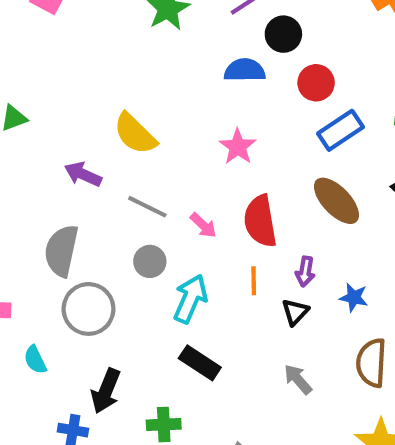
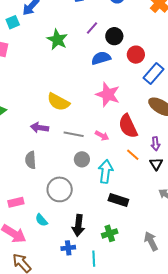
pink star: (238, 147) -> (108, 94), size x1.4
gray semicircle: (61, 251) -> (31, 160), moved, size x0.7
orange line: (254, 281) -> (133, 155), turned -32

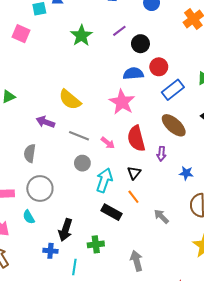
blue semicircle: (101, 58) -> (133, 74), moved
purple arrow: (156, 144) -> (161, 154), moved
orange line: (133, 155) -> (133, 197), moved
black triangle: (156, 164) -> (134, 173), moved
gray circle: (60, 189) -> (40, 188), moved

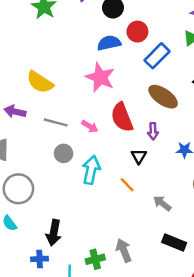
black triangle: (134, 173) -> (139, 156), moved
black rectangle: (112, 212) -> (174, 242), moved
green cross: (96, 244) -> (95, 259), moved
gray arrow: (136, 261) -> (124, 250), moved

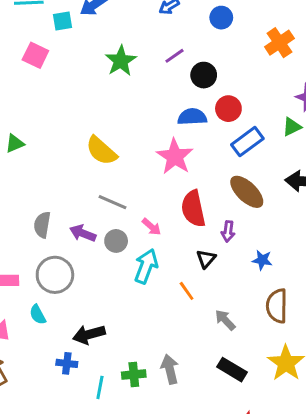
purple arrow: (15, 111) -> (83, 233), moved
pink arrow: (90, 126) -> (152, 227), moved
black arrow: (54, 233) -> (89, 335), turned 55

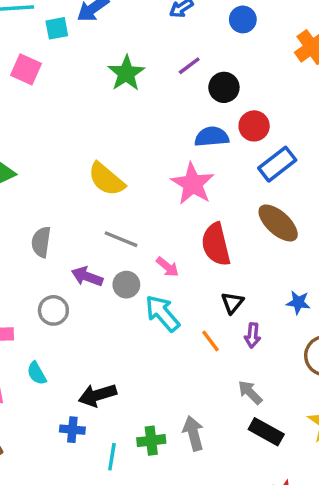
gray semicircle: (42, 225) -> (41, 242), moved
purple arrow: (228, 231) -> (253, 335), moved
cyan arrow: (146, 266) -> (162, 313), turned -60
gray circle: (55, 275) -> (53, 310), moved, size x0.7
gray arrow: (225, 320) -> (250, 392), moved

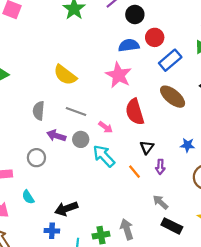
gray semicircle: (41, 242) -> (39, 111), moved

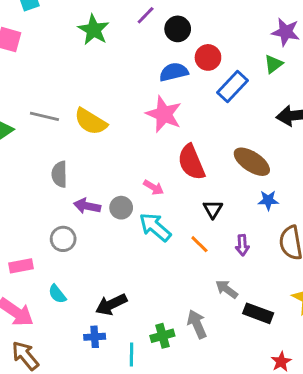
brown ellipse: (173, 97) -> (252, 162), moved
gray line: (76, 112) -> (44, 116), moved
purple arrow: (160, 167) -> (242, 245), moved
gray arrow: (161, 202) -> (227, 289), moved

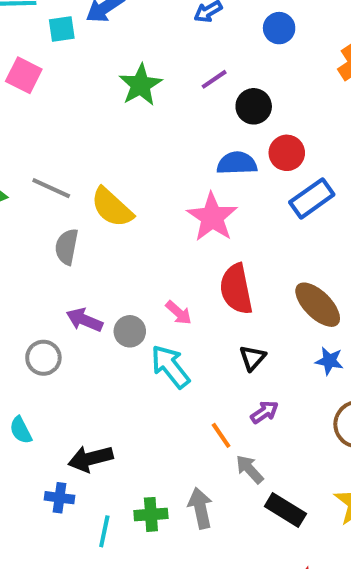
gray semicircle: (59, 174) -> (67, 247), moved
orange line: (199, 244) -> (221, 435), moved
purple arrow: (242, 245) -> (264, 412), moved, turned -132

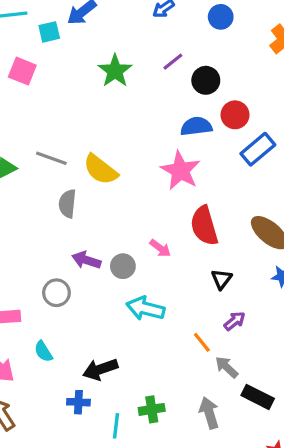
cyan arrow: (170, 367) -> (145, 308), moved, turned -33
gray arrow: (200, 508) -> (209, 413), moved

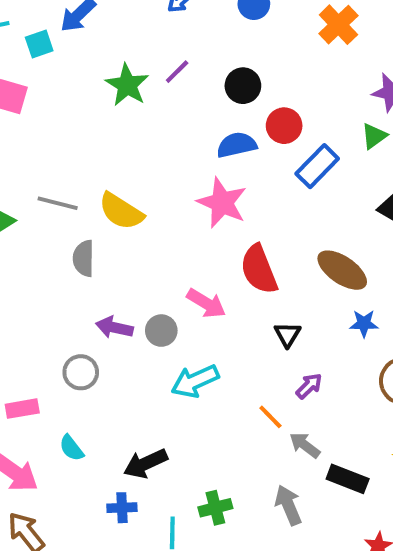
purple line: (173, 62) -> (177, 72), moved
pink arrow: (160, 248) -> (206, 303), size x1.4
cyan arrow: (145, 308) -> (195, 381), turned -33

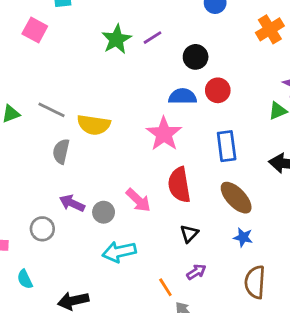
blue rectangle: (317, 166) -> (227, 146), moved, turned -64
yellow semicircle: (121, 211) -> (94, 125), turned -36

